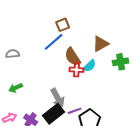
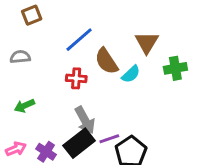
brown square: (63, 25) -> (32, 15), moved
brown triangle: (101, 44) -> (147, 42), turned -30
red cross: (77, 70) -> (76, 78), moved

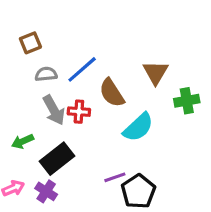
gray semicircle: (20, 57) -> (46, 74), moved
cyan semicircle: (131, 74) -> (138, 127), moved, size x1.5
gray arrow: (85, 120) -> (54, 110), moved
black rectangle: (79, 143) -> (57, 159), moved

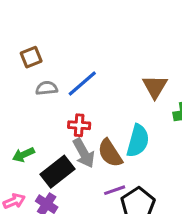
brown semicircle: (112, 93) -> (110, 153), moved
gray arrow: (54, 110) -> (84, 153), moved
cyan semicircle: (138, 127) -> (138, 141), turned -32

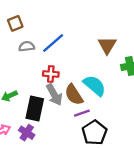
cyan semicircle: (138, 141) -> (95, 85), turned -65
black rectangle: (57, 172) -> (35, 108), turned -40
purple line: (115, 190) -> (82, 113), moved

